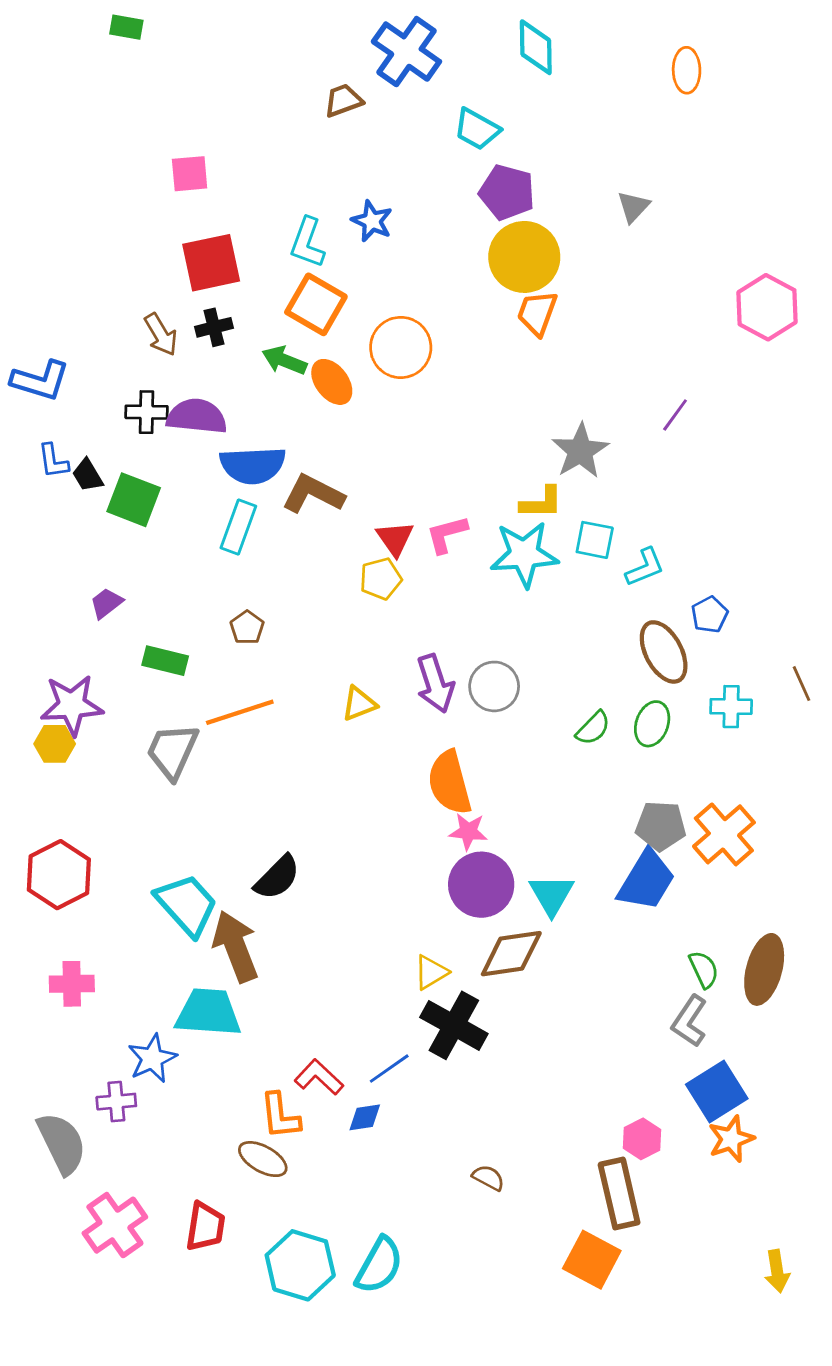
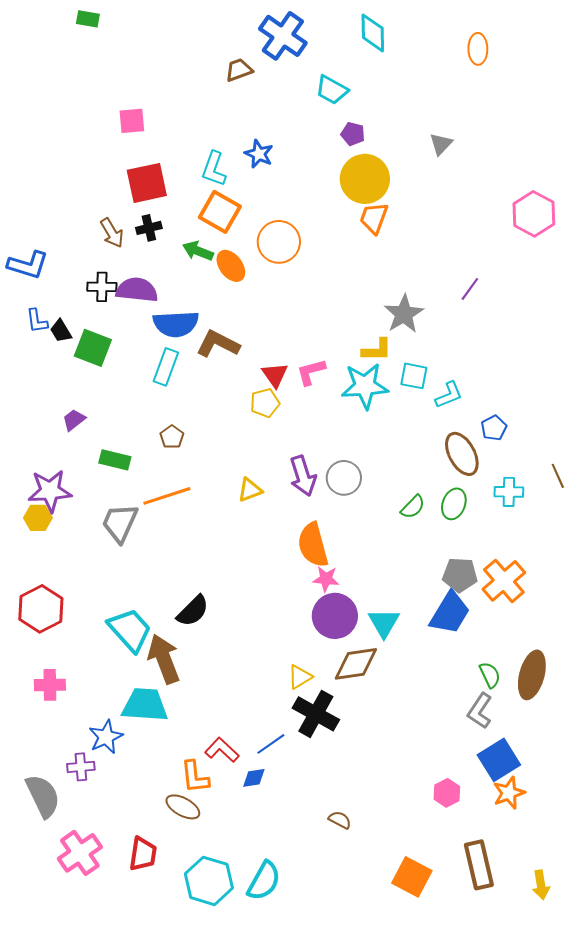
purple pentagon: (507, 192) -> (353, 134), size x0.6
brown rectangle: (619, 1193) -> (479, 865), moved

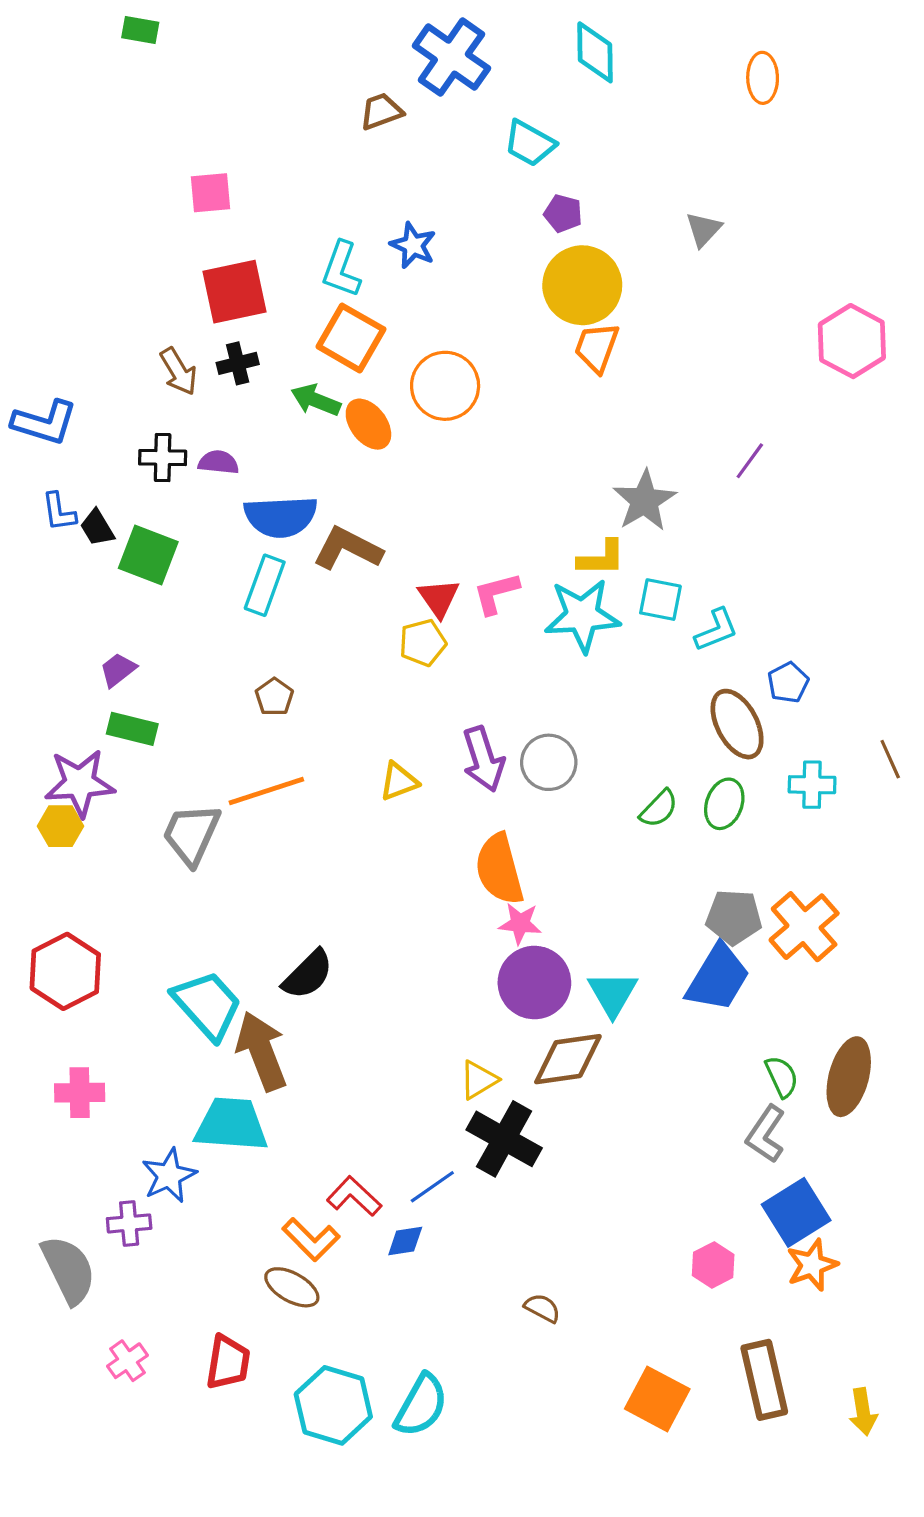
purple semicircle: (137, 290) -> (218, 462), size x0.6
green rectangle: (115, 460) -> (132, 729), moved
orange L-shape: (195, 777) -> (311, 1239), turned -39
pink cross: (80, 853) -> (128, 1361), size x0.6

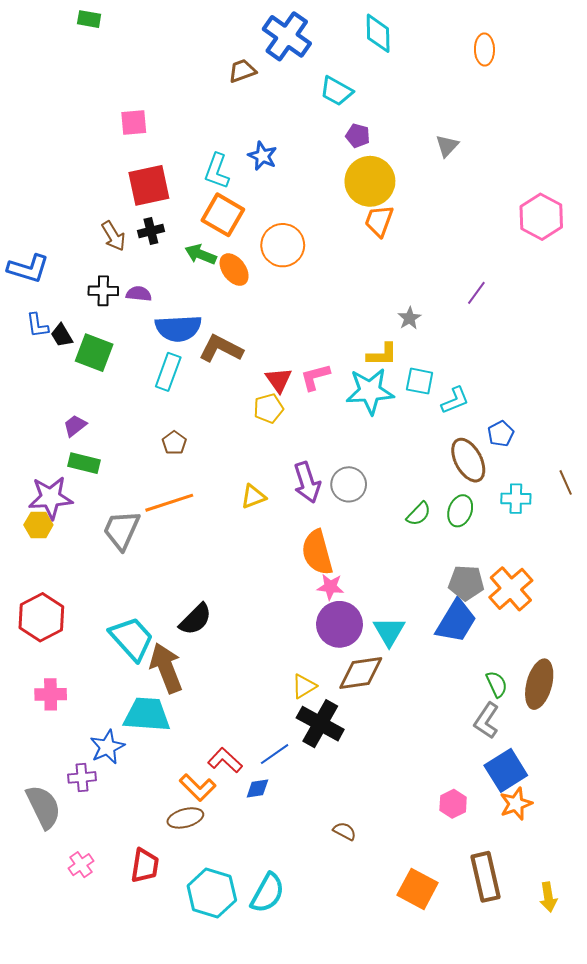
gray star: (644, 501) -> (409, 318), size x0.6
brown ellipse: (292, 1287) -> (185, 818), turned -44

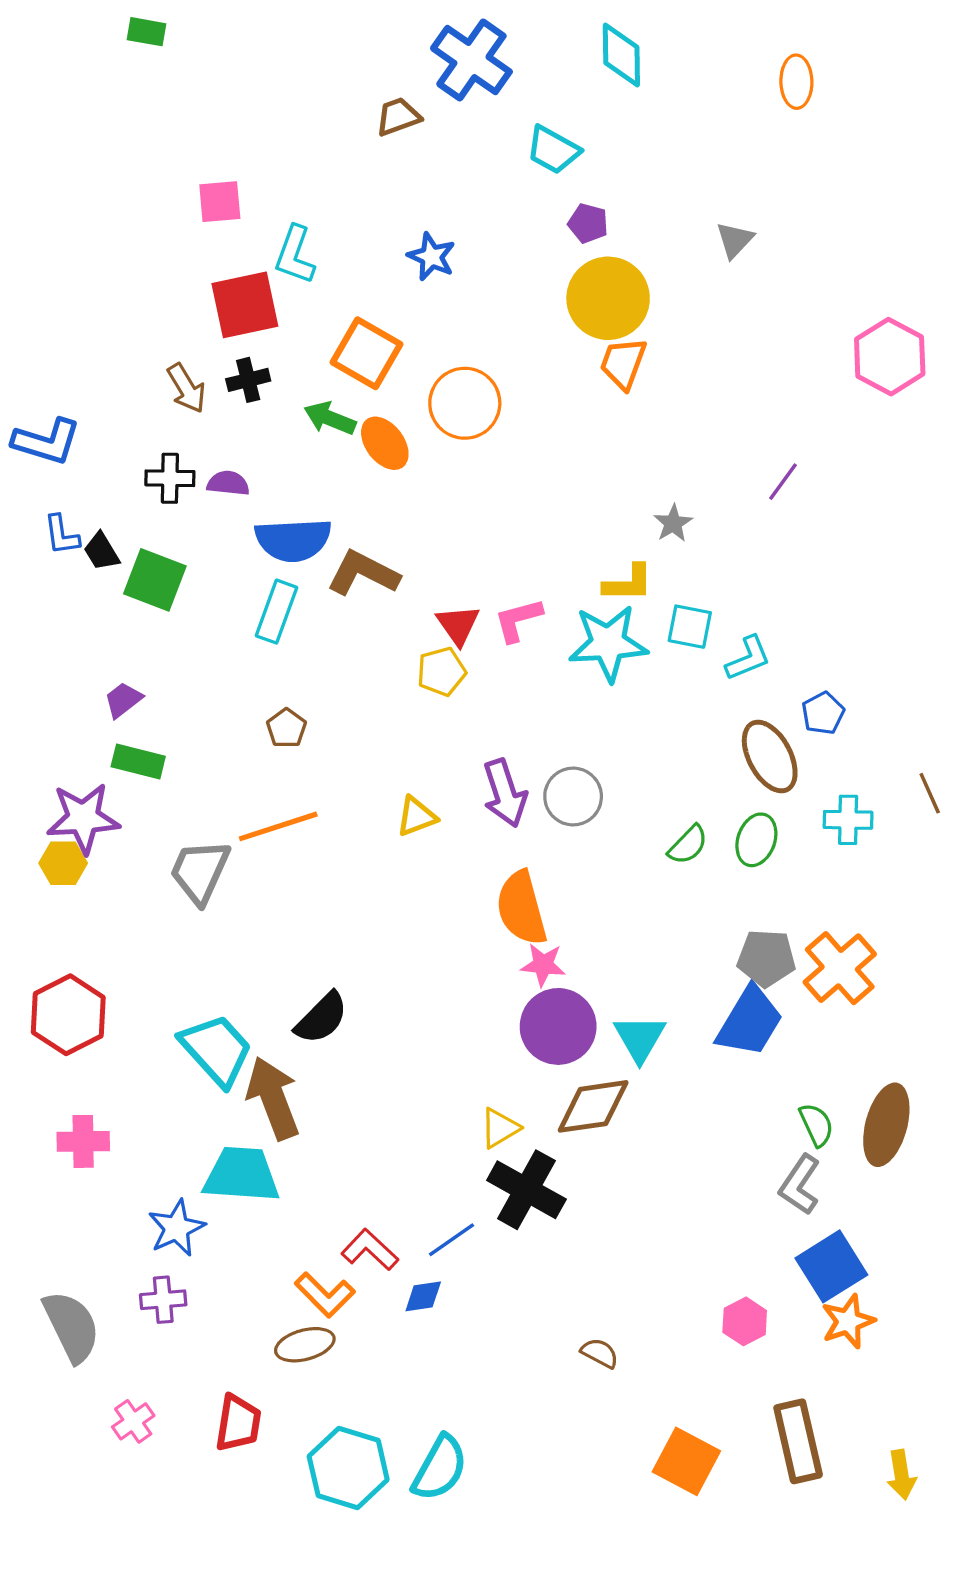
cyan L-shape: (217, 171) -> (295, 255), moved
purple cross: (82, 777) -> (163, 1300), moved
brown semicircle: (345, 831) -> (600, 1353), moved

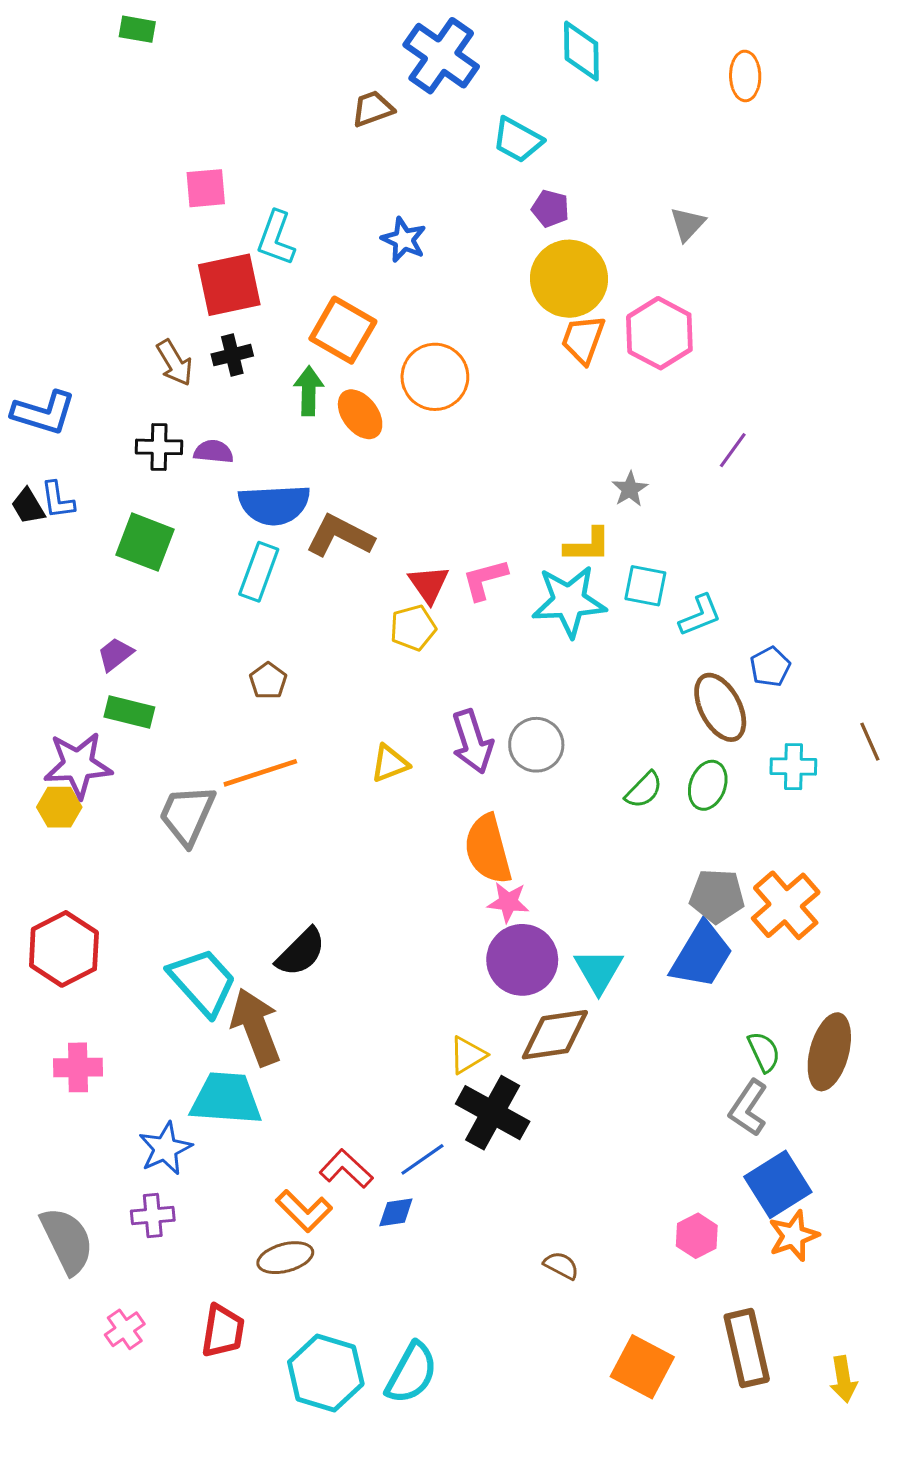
pink hexagon: (890, 357) -> (659, 333), moved
green arrow: (330, 418) -> (309, 391), turned 69
black trapezoid: (102, 552) -> (28, 506), moved

